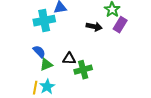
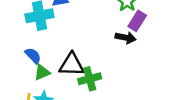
black arrow: (94, 27) -> (126, 38), moved
black triangle: (69, 59) -> (72, 65), size x1.5

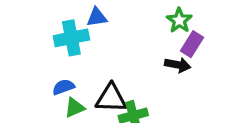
blue semicircle: (33, 56) -> (63, 87), turned -66

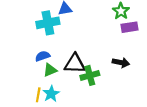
purple rectangle: (192, 44) -> (130, 27), turned 49
black arrow: (178, 65) -> (121, 63), moved

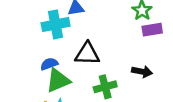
black triangle: (75, 64) -> (87, 54), moved
green triangle: (50, 70) -> (58, 80), size x1.5

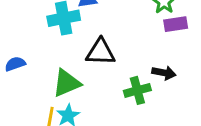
blue semicircle: (49, 64) -> (15, 64), moved
green cross: (105, 87) -> (137, 90), moved

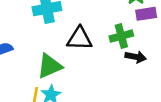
green cross: (137, 90) -> (121, 36), moved

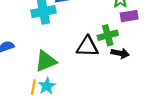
black triangle: (80, 39) -> (87, 47), moved

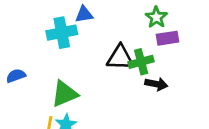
black triangle: (87, 47) -> (120, 58), moved

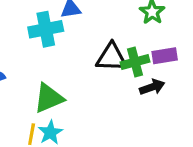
purple rectangle: (167, 38) -> (165, 56), moved
black arrow: (156, 84) -> (152, 87), turned -30

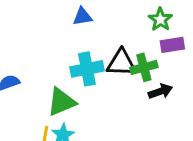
cyan cross: (46, 29) -> (87, 69), moved
purple rectangle: (165, 56) -> (172, 45), moved

